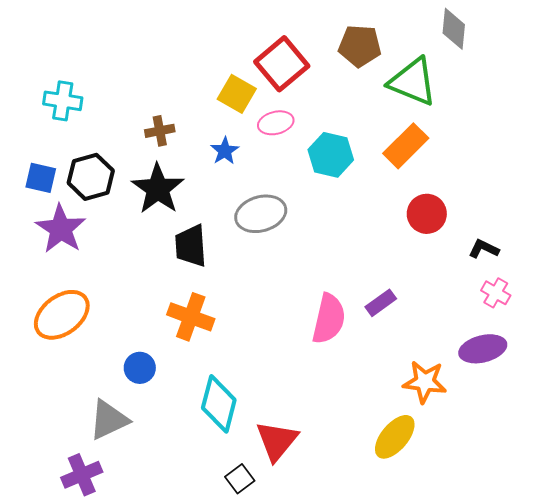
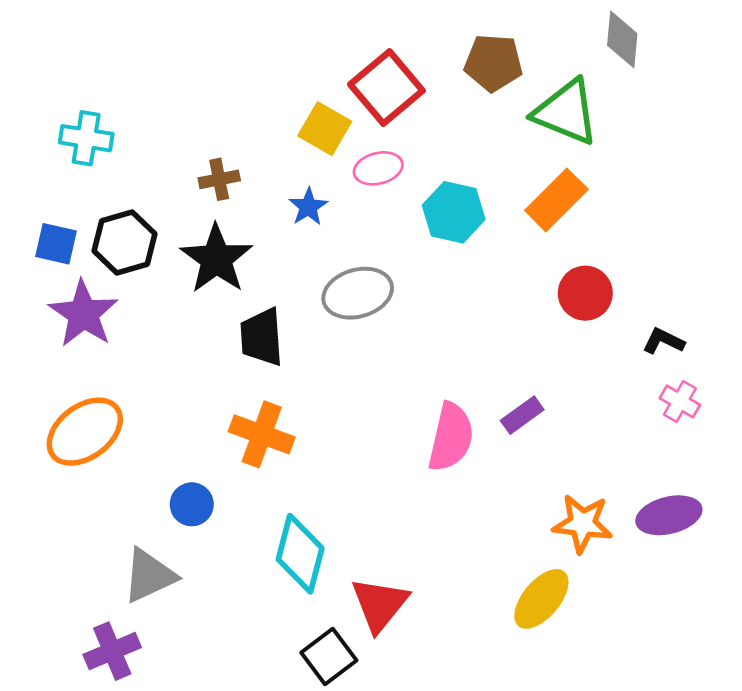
purple ellipse: (483, 349) -> (669, 515), moved
black square: (240, 479) -> (329, 657), size x1.4

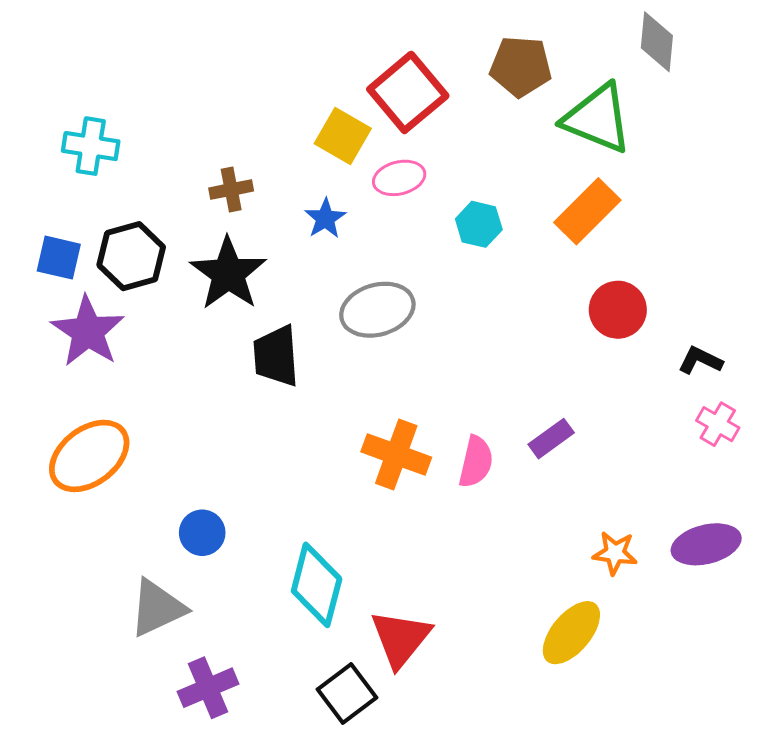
cyan hexagon: (454, 212) -> (479, 224), size x0.7
orange cross: (262, 434) -> (396, 455), moved
pink semicircle: (451, 437) -> (476, 462), size x0.7
orange star: (583, 524) -> (615, 553), size x0.7
purple cross: (112, 651) -> (208, 688), moved

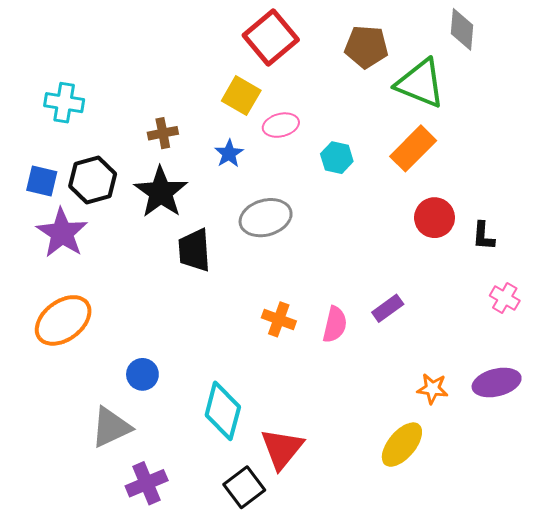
red square: (408, 92) -> (271, 38), moved
black L-shape: (700, 360) -> (483, 236), moved, turned -112
orange cross: (396, 455) -> (279, 319), size x0.7

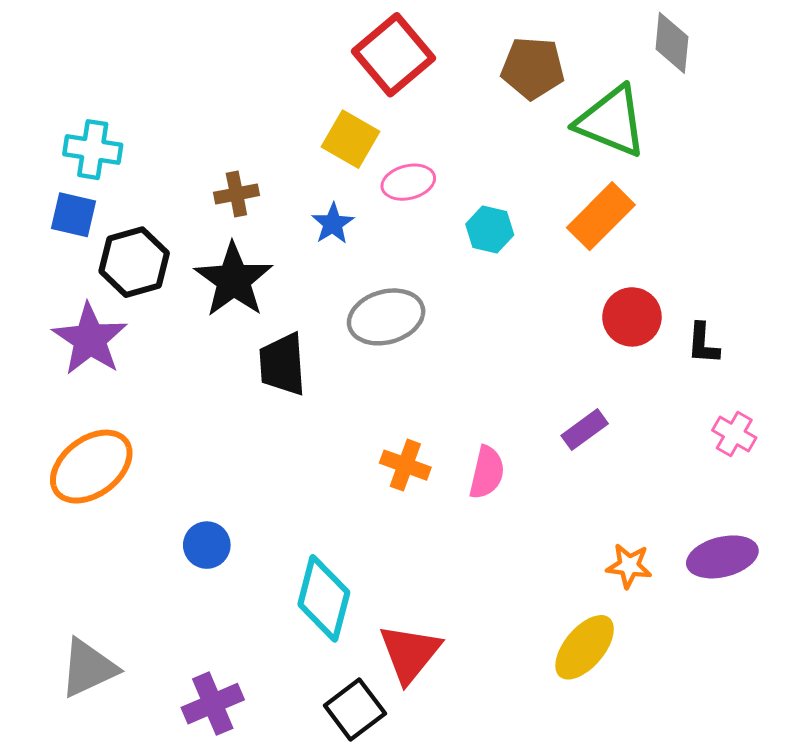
blue square: (42, 181) -> (73, 215), moved
purple rectangle: (388, 308) -> (585, 430), moved
gray triangle: (111, 427) -> (88, 668), moved

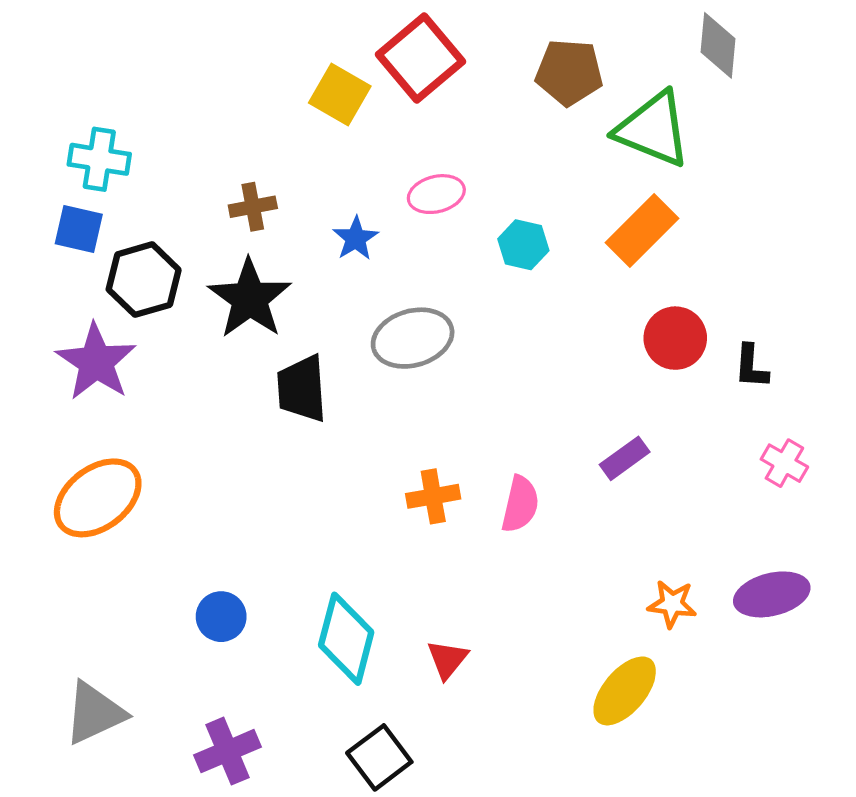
yellow square: (351, 139) -> (340, 94), moved
orange cross: (405, 465) -> (433, 496), turned -30
blue circle: (207, 545) -> (221, 617), moved
red triangle: (410, 653) -> (447, 659), moved, size x0.6

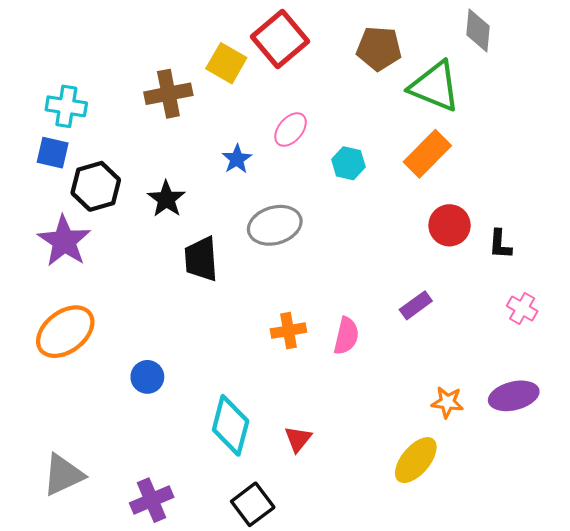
pink ellipse: (436, 194) -> (291, 129), turned -36
brown cross: (253, 207) -> (168, 94), moved, size x1.5
black star: (250, 299) -> (166, 199), size x0.7
blue circle: (221, 617) -> (147, 377), moved

